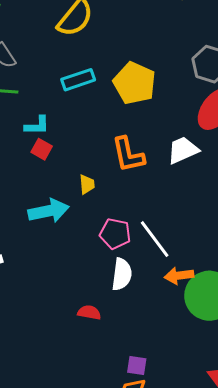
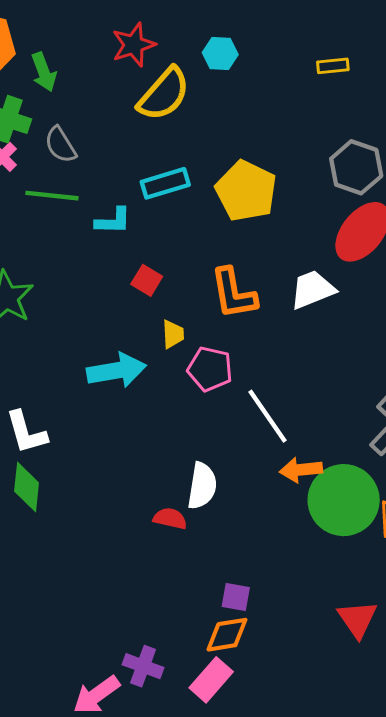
cyan L-shape: (37, 125) -> (113, 221), moved
red square: (42, 149) -> (147, 280), moved
pink pentagon: (115, 234) -> (210, 369), moved
white semicircle: (122, 274) -> (202, 486), moved

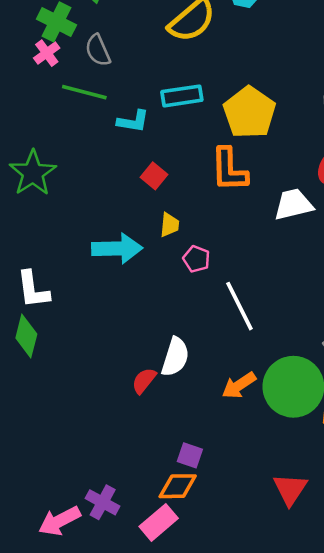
orange L-shape: (233, 293) -> (229, 170), moved
pink pentagon: (210, 369) -> (197, 259), size x0.7
orange arrow: (301, 470) -> (239, 385), moved, turned -36
red semicircle: (170, 518) -> (144, 381), turned -72

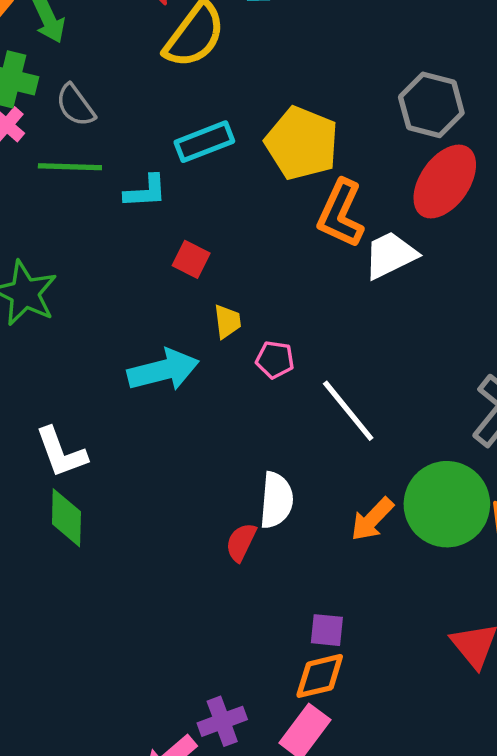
orange L-shape: (229, 170) -> (341, 214), moved, turned 39
purple cross: (103, 502) -> (222, 721), turned -36

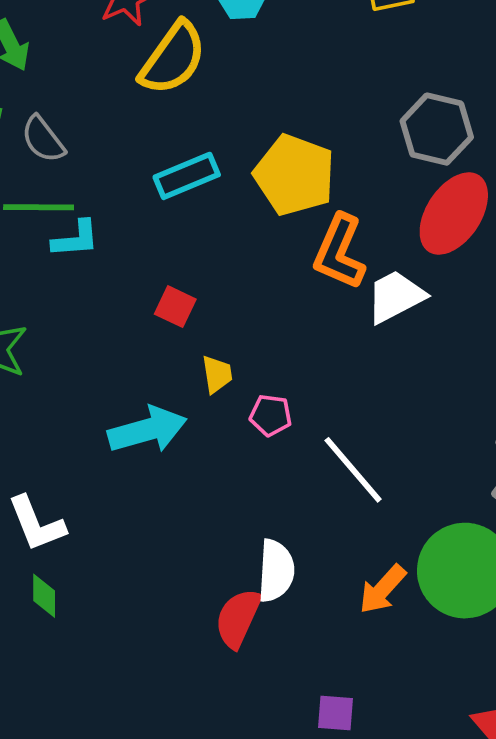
cyan L-shape: (146, 191) -> (76, 239), moved
green diamond: (66, 518) -> (44, 596), size x0.7
red semicircle: (241, 542) -> (238, 618), size x1.4

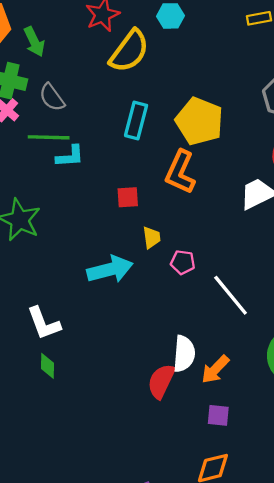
cyan rectangle: (187, 176) -> (136, 121), turned -54
orange L-shape: (339, 252) -> (180, 172), moved
red square: (175, 307) -> (128, 197), turned -30
orange arrow: (383, 589) -> (215, 369), moved
purple square: (335, 713) -> (218, 415), moved

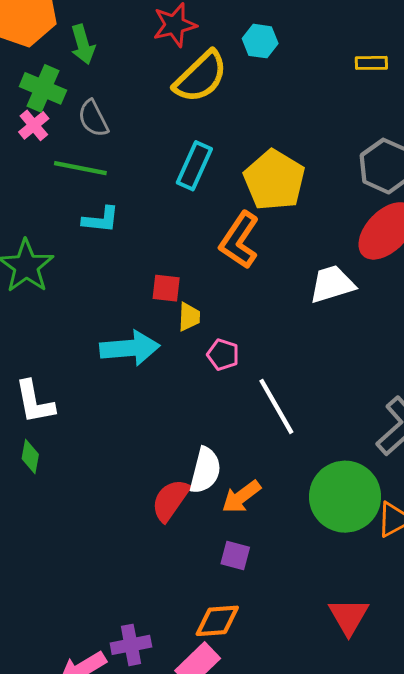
cyan L-shape: (70, 156) -> (101, 220), moved
red square: (128, 197) -> (166, 288), moved

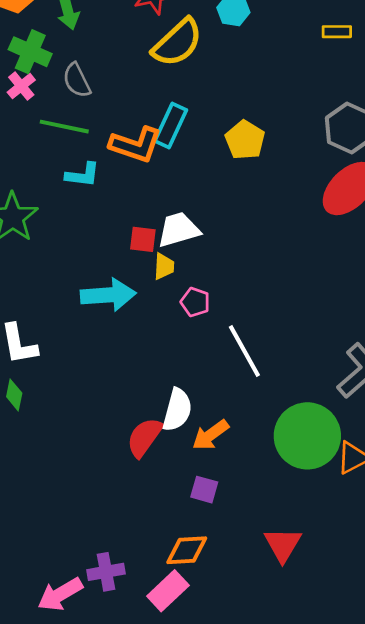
yellow pentagon: (274, 180) -> (245, 140), size x0.7
orange L-shape: (239, 240) -> (136, 145), moved, turned -106
white trapezoid: (332, 284) -> (178, 230), moved
red triangle: (349, 616) -> (283, 545), moved

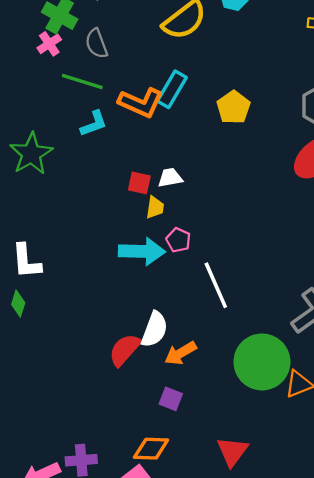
cyan L-shape: (83, 175) -> (94, 124), turned -32
white trapezoid: (178, 230) -> (170, 178), size x0.7
cyan arrow: (108, 295) -> (142, 251), moved

